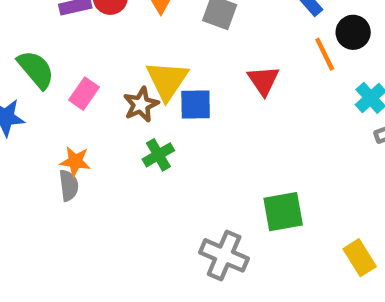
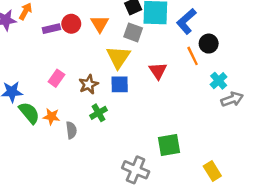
green semicircle: (36, 69) -> (29, 113), moved
yellow triangle: (167, 80) -> (118, 57), moved
gray semicircle: (69, 185) -> (71, 130), moved

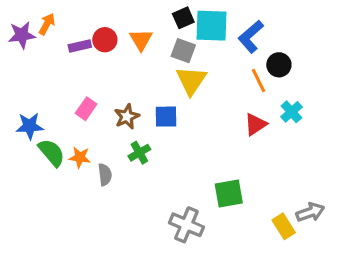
yellow triangle: (118, 57) -> (191, 80), moved
red triangle: (158, 71) -> (255, 124), moved, turned 30
gray arrow: (232, 99) -> (310, 212), moved

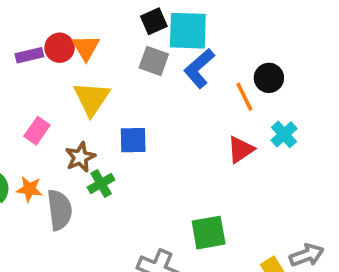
blue L-shape: (251, 37) -> (199, 68), moved
orange triangle: (141, 40) -> (86, 48), moved
yellow triangle: (191, 80) -> (92, 99), moved
brown star: (127, 117) -> (80, 157), moved
gray semicircle: (105, 175) -> (60, 210), size x1.5

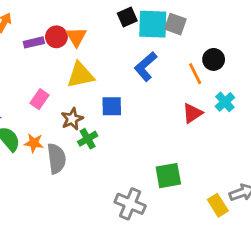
gray square: (154, 61) -> (175, 24), moved
blue L-shape: (199, 68) -> (146, 67), moved
yellow triangle: (92, 99) -> (81, 75), turned 44

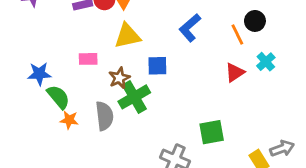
pink rectangle: (39, 99) -> (88, 59), turned 54
green cross: (88, 139) -> (134, 97), size x1.6
orange star: (34, 143) -> (69, 120), moved

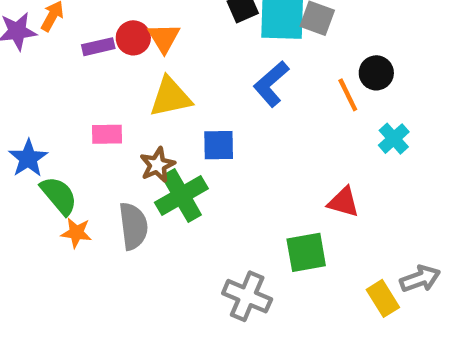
red triangle: (235, 73) -> (343, 202), moved, turned 50
blue star: (39, 74) -> (28, 158), turned -30

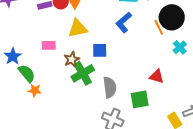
black circle: (376, 73) -> (172, 17), size x1.6
gray semicircle: (133, 226) -> (110, 87), moved

